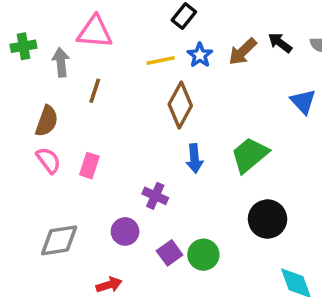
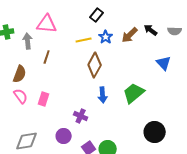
black circle: (268, 219) -> (155, 132), moved

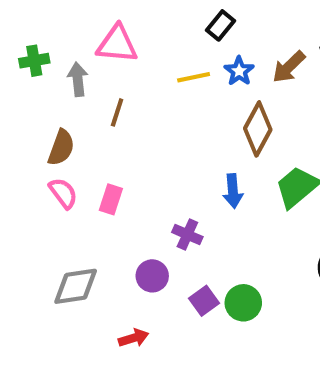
brown diamond: (95, 65) -> (258, 129), moved

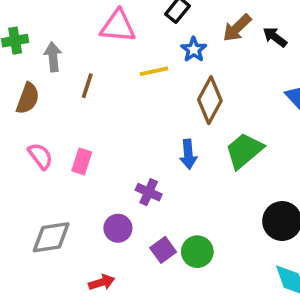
pink triangle: (117, 44) -> (118, 26), moved
brown arrow: (289, 67) -> (237, 28), moved
yellow line: (194, 77) -> (154, 71), moved
brown semicircle: (61, 148) -> (28, 98), moved

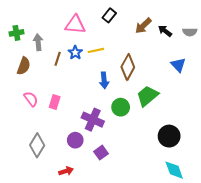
blue star: (194, 50) -> (75, 53), moved
blue arrow: (188, 154) -> (104, 80), moved
purple cross: (149, 192) -> (93, 120), size x1.5
gray diamond: (51, 237) -> (37, 145), turned -50
green circle: (197, 252) -> (121, 107), moved

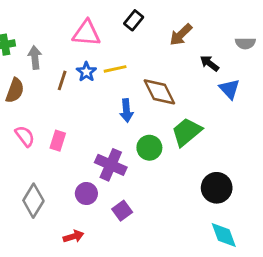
black arrow: (165, 31) -> (209, 63), moved
brown diamond: (128, 67) -> (159, 92), turned -55

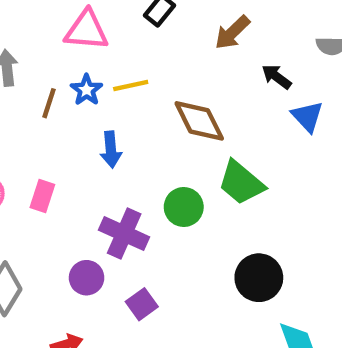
blue arrow: (126, 110) -> (111, 150), moved
green trapezoid: (187, 132) -> (241, 183), turned -100
black circle: (217, 188) -> (259, 278), moved

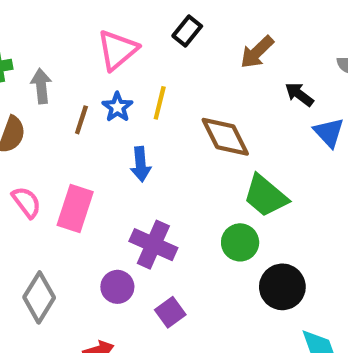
pink triangle: (87, 30) -> (117, 50), turned -45
yellow line: (131, 85) -> (160, 103), turned -64
pink rectangle: (42, 196) -> (75, 209), size x1.5
green circle: (184, 207) -> (240, 242), moved

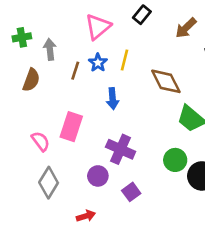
pink semicircle: (26, 202) -> (41, 141), moved
green circle: (240, 242) -> (175, 160), moved

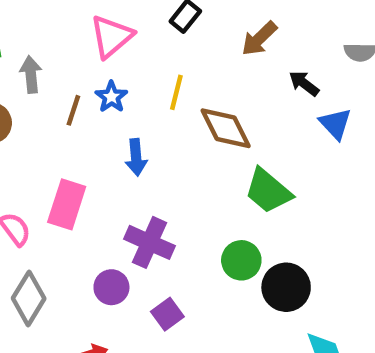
yellow line: (125, 60) -> (176, 92), moved

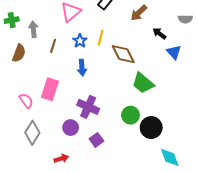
blue star: (111, 97) -> (80, 41), moved

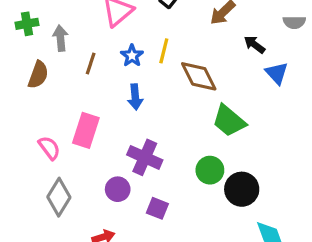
purple square: (96, 140) -> (157, 208), turned -32

